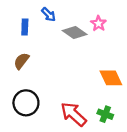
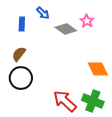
black circle: (26, 103) -> (21, 78), moved
green cross: (105, 114) -> (93, 101), size x1.5

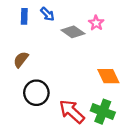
blue rectangle: (22, 24) -> (24, 16), moved
black circle: (21, 78) -> (36, 93), moved

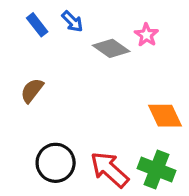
blue rectangle: (24, 16) -> (37, 25), turned -40
black circle: (36, 93) -> (56, 163), moved

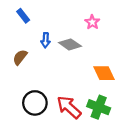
blue arrow: (72, 21) -> (46, 40), moved, turned 48
gray diamond: (111, 48) -> (70, 44), moved

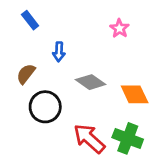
gray diamond: (70, 44) -> (91, 82), moved
black circle: (35, 103) -> (45, 107), moved

